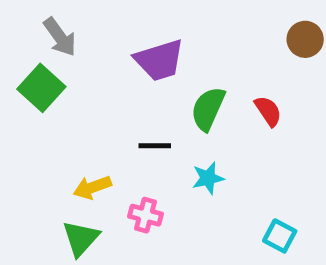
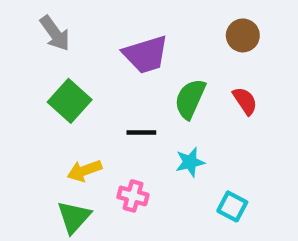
brown circle: (305, 39) -> (243, 35), moved
green square: (41, 88) -> (70, 101), moved
cyan square: (280, 236) -> (232, 206), moved

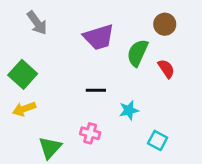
green semicircle: (190, 99) -> (137, 53), moved
green square: (70, 101) -> (23, 74), moved
yellow arrow: (84, 171) -> (24, 109), moved

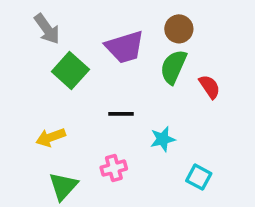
brown circle: (165, 24) -> (179, 29), moved
green square: (23, 74) -> (70, 70), moved
yellow arrow: (24, 109) -> (51, 137), moved
pink cross: (90, 133) -> (114, 168), turned -30

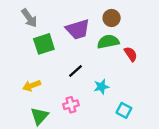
green semicircle: (173, 67) -> (108, 42), turned 55
green square: (70, 70) -> (44, 44), turned 30
black line: (121, 114) -> (75, 71), turned -42

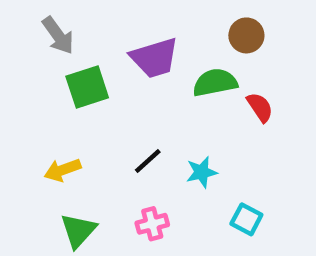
brown circle: (112, 18) -> (246, 35), moved
black line: (75, 71) -> (148, 161), moved
pink cross: (71, 105) -> (152, 224), moved

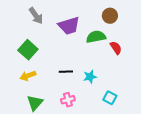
gray arrow: (58, 35) -> (36, 16), moved
green square: (87, 87) -> (28, 50), moved, turned -30
black line: (148, 161) -> (66, 72), turned 40

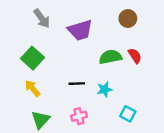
green semicircle: (96, 37) -> (110, 57), moved
yellow arrow: (28, 76) -> (32, 88), turned 70

